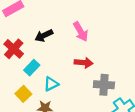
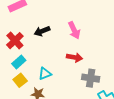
cyan rectangle: (32, 68) -> (19, 62), moved

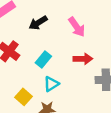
black arrow: (42, 31) -> (38, 23), moved
cyan rectangle: (19, 62) -> (43, 59), moved

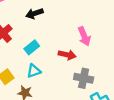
pink arrow: (77, 27) -> (84, 36), moved

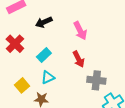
pink arrow: (84, 36) -> (80, 31), moved
red arrow: (67, 55) -> (79, 59), turned 56

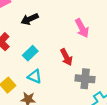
pink arrow: (80, 31) -> (82, 28), moved
cyan triangle: (48, 77) -> (35, 76), turned 48

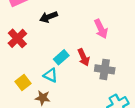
cyan rectangle: (30, 53) -> (61, 57), moved
gray cross: (85, 79) -> (105, 69), moved

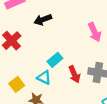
red arrow: (84, 57) -> (74, 74), moved

